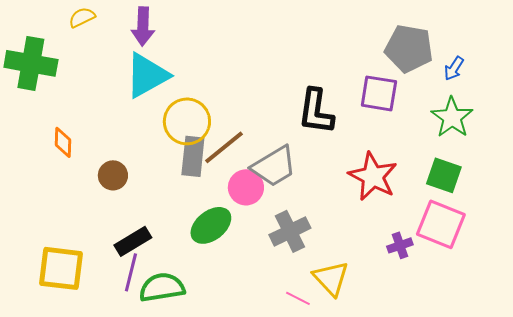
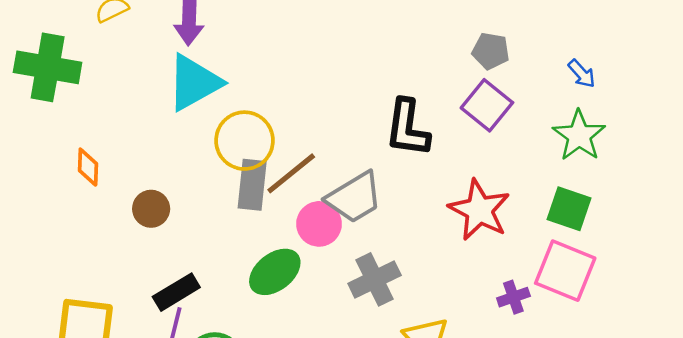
gray pentagon: (409, 48) -> (491, 51), moved, size x0.6
blue arrow: (454, 68) -> (582, 74), turned -75
purple square: (379, 93) -> (487, 105), turned 30

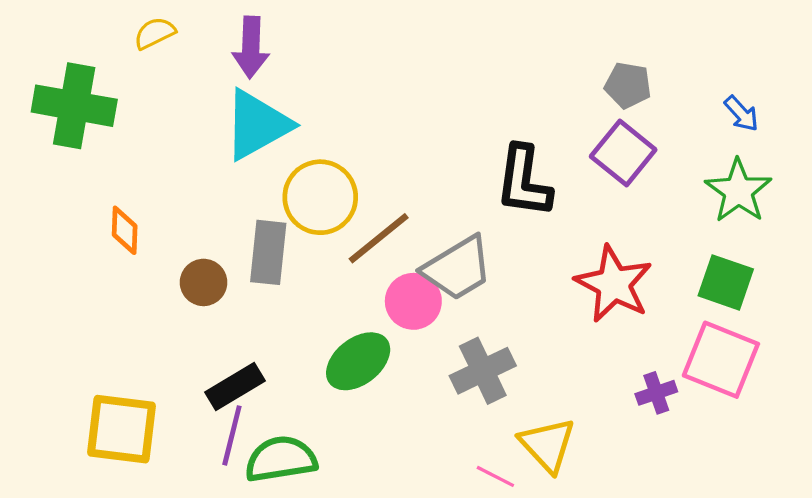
gray rectangle: (252, 185) -> (268, 252), moved

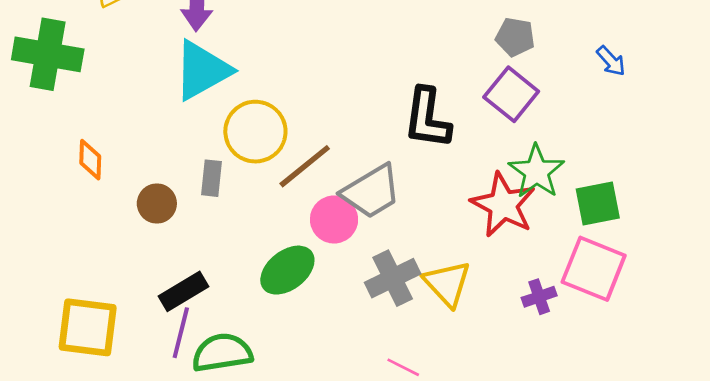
green star: (738, 191) -> (536, 172), moved
gray rectangle: (268, 252) -> (211, 178), size x0.7
green square: (726, 282) -> (598, 203), turned -30
yellow triangle: (547, 445) -> (447, 283), moved

